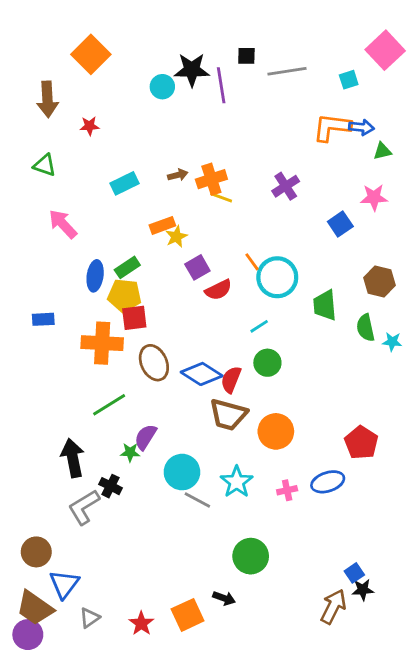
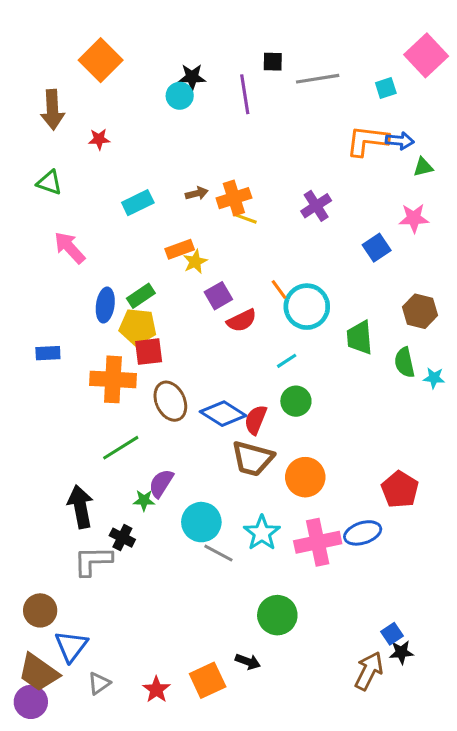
black star: (192, 70) -> (192, 77), moved, size x0.7
pink cross: (287, 490) -> (318, 542), size x2.0
gray L-shape: (84, 507) -> (93, 561), turned 30

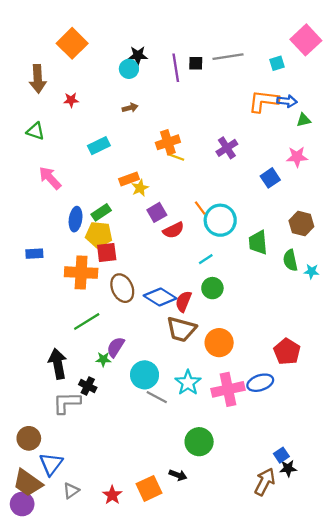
black square: (273, 62) -> (196, 63), moved
brown arrow: (197, 193) -> (130, 108), moved

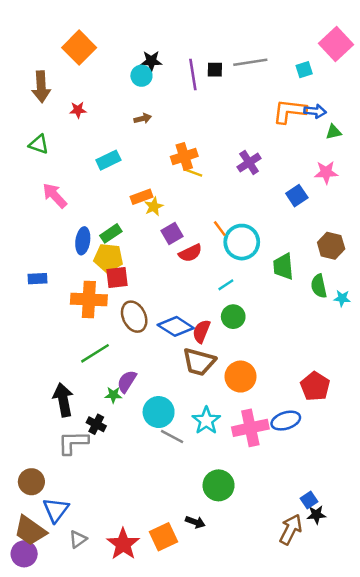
red star: (112, 495) -> (123, 544), size x1.5

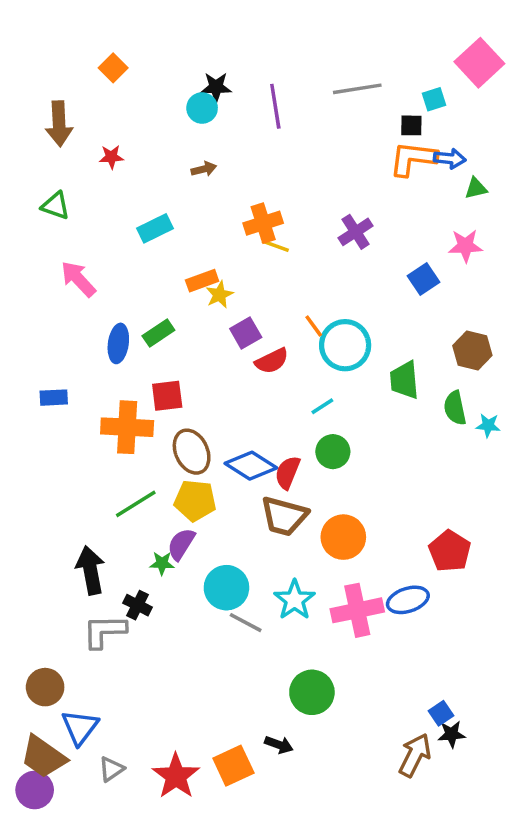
orange square: (79, 48) -> (113, 68), size x0.6
black square: (215, 70) -> (411, 125), moved
yellow pentagon: (108, 258) -> (195, 500), moved

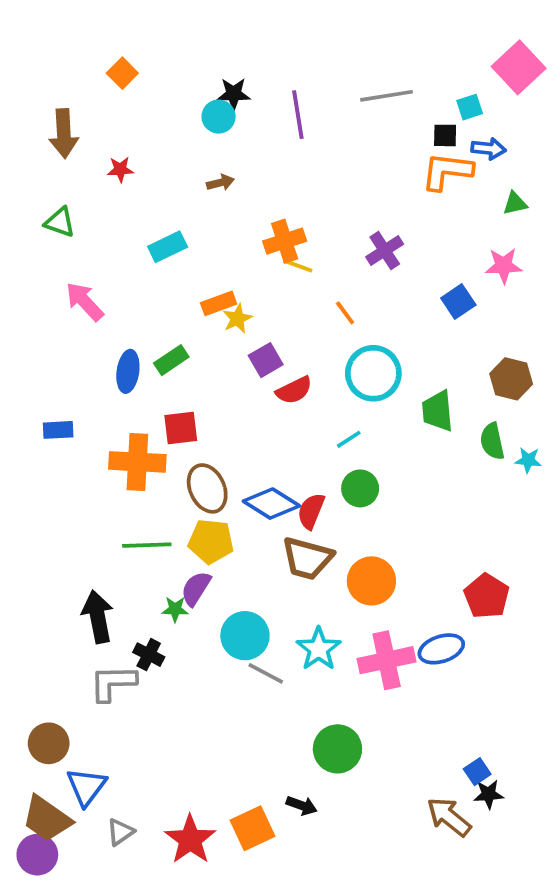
blue arrow: (450, 159) -> (488, 149), moved
orange line: (314, 326) -> (345, 313), moved
green line: (136, 504) -> (147, 545), turned 30
brown arrow: (415, 755) -> (449, 817), turned -78

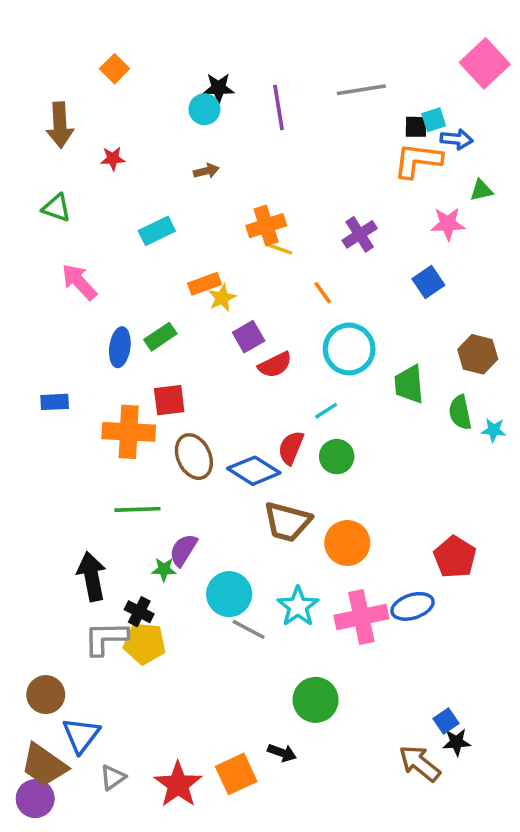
cyan square: (470, 107) -> (434, 120), moved
pink star: (504, 266) -> (448, 224), moved
red semicircle: (311, 511) -> (291, 448), moved
yellow pentagon: (211, 541) -> (145, 643), moved

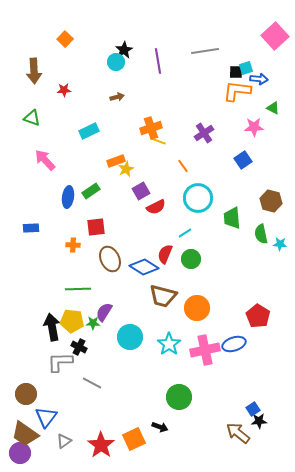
black star: (219, 88) -> (124, 50), turned -30
green triangle: (481, 190) -> (273, 108), turned 40
orange cross: (129, 432) -> (73, 245), size x0.5
gray line: (249, 629) -> (92, 383), moved
yellow pentagon: (145, 643) -> (72, 321), moved

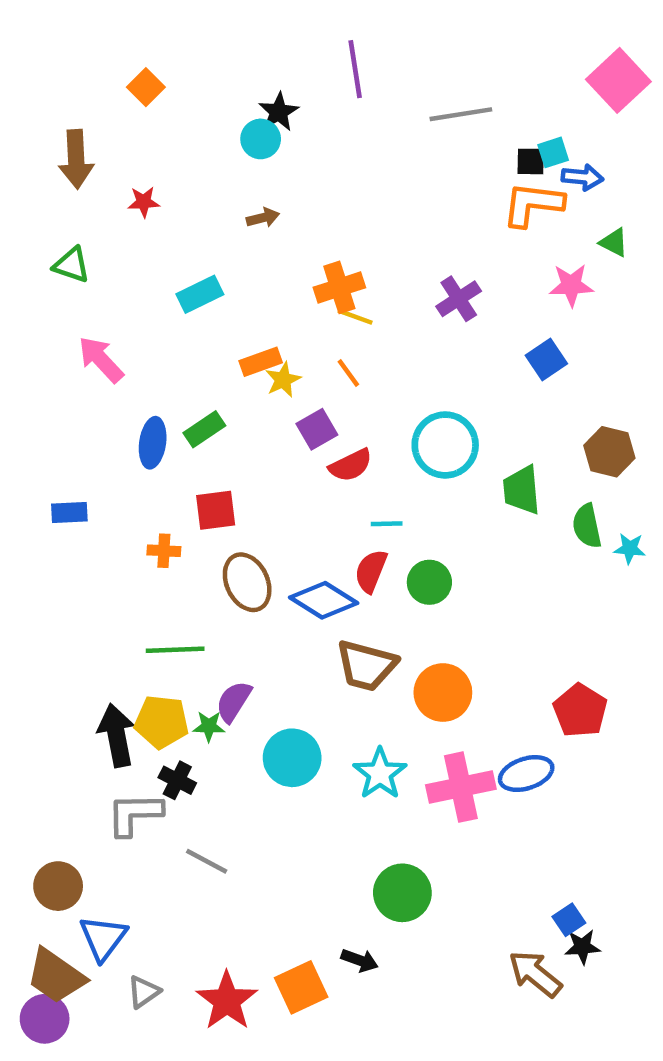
purple line: (158, 61) -> (355, 69), moved
orange line: (183, 166) -> (348, 373), moved
cyan line: (185, 233) -> (387, 524), moved, turned 32

